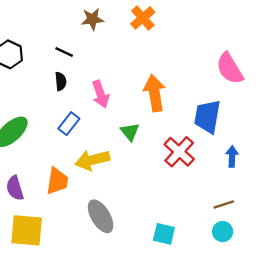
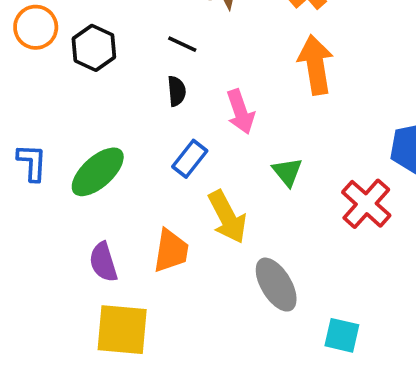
orange arrow: (155, 93) -> (316, 65), moved
yellow arrow: (92, 160) -> (227, 217), turned -104
gray ellipse: (101, 216) -> (276, 285), moved

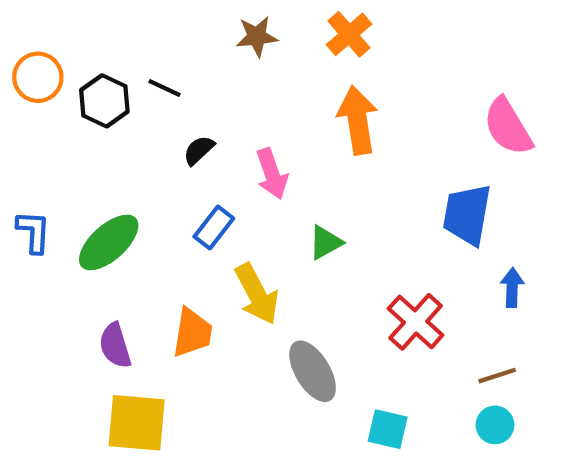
black line: (182, 44) -> (164, 88), moved
black semicircle: (177, 91) -> (199, 150), turned -128
green triangle: (287, 172) -> (325, 243), turned 40
red cross: (366, 204) -> (416, 322), moved

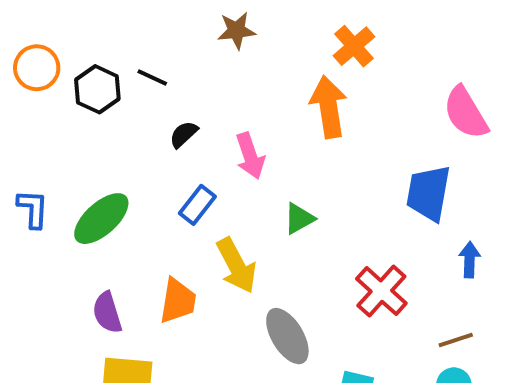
orange cross: (349, 34) -> (354, 46), moved

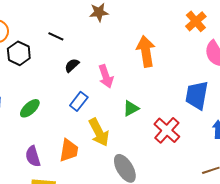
orange cross: (354, 46) -> (196, 21), moved
black hexagon: (97, 89) -> (19, 53), moved
green ellipse: (101, 219) -> (30, 108), size x0.7
red cross: (381, 291) -> (167, 130), moved

